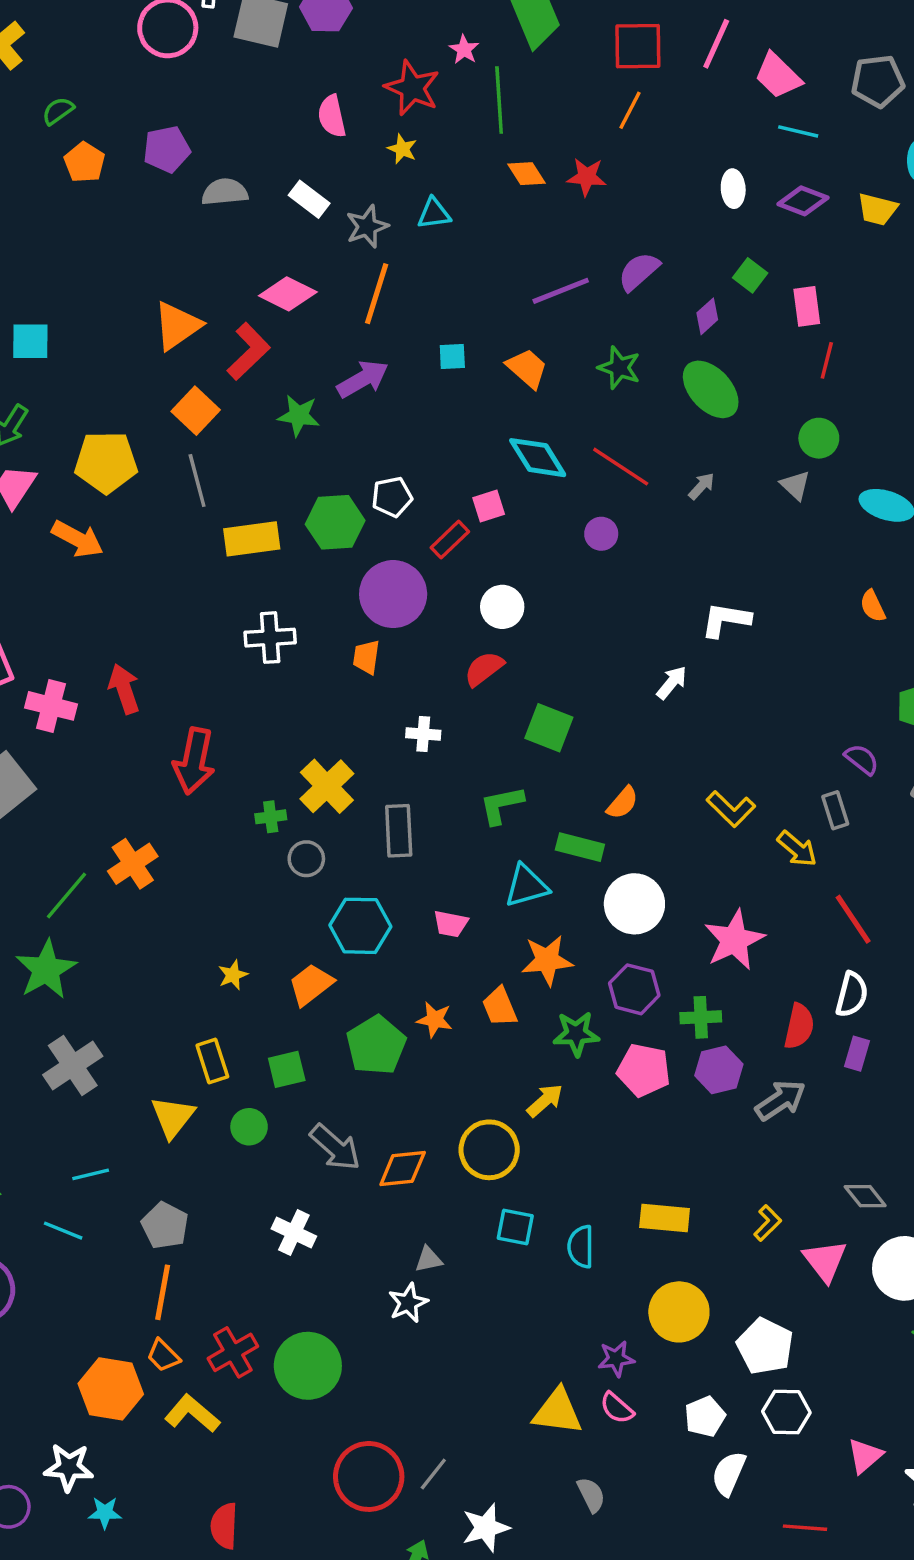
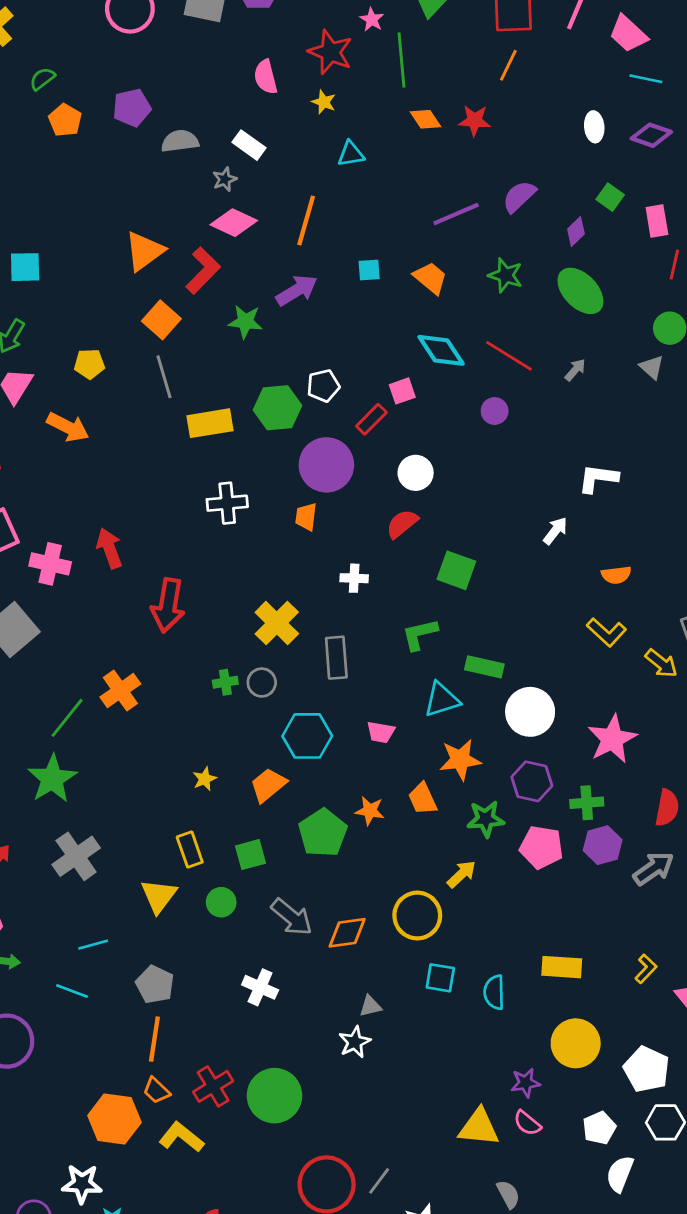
gray star: (367, 227) -> (225, 179), moved, size x0.7
yellow pentagon: (106, 462) -> (89, 364), size x0.6
orange semicircle: (623, 803) -> (616, 575), moved, turned 44
green cross: (271, 817) -> (225, 682), moved

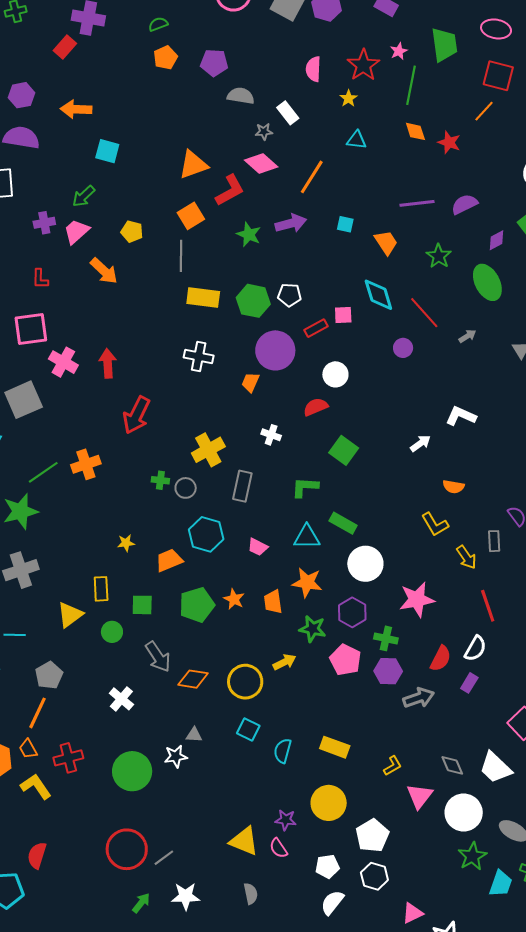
green circle: (274, 1096) -> (132, 771), moved

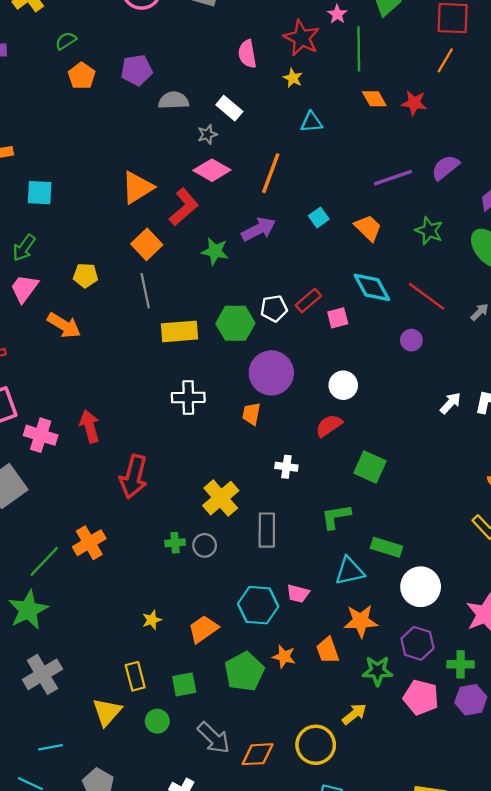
cyan square: (345, 224) -> (319, 217), turned -36
red rectangle: (316, 328) -> (308, 301), moved
white arrow: (420, 443) -> (450, 403), moved
cyan hexagon: (206, 534) -> (258, 605), moved

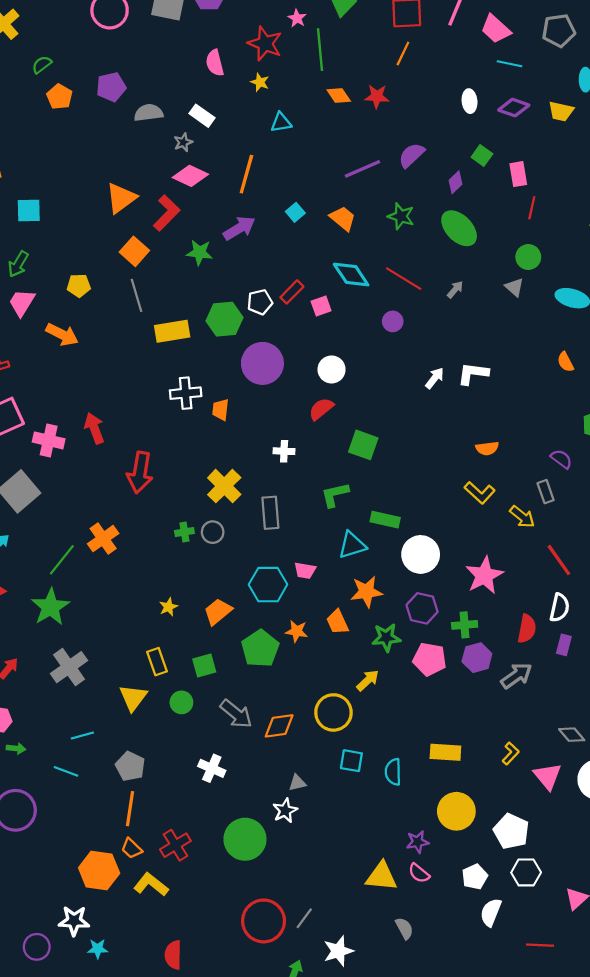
orange trapezoid: (251, 414) -> (221, 410), moved

